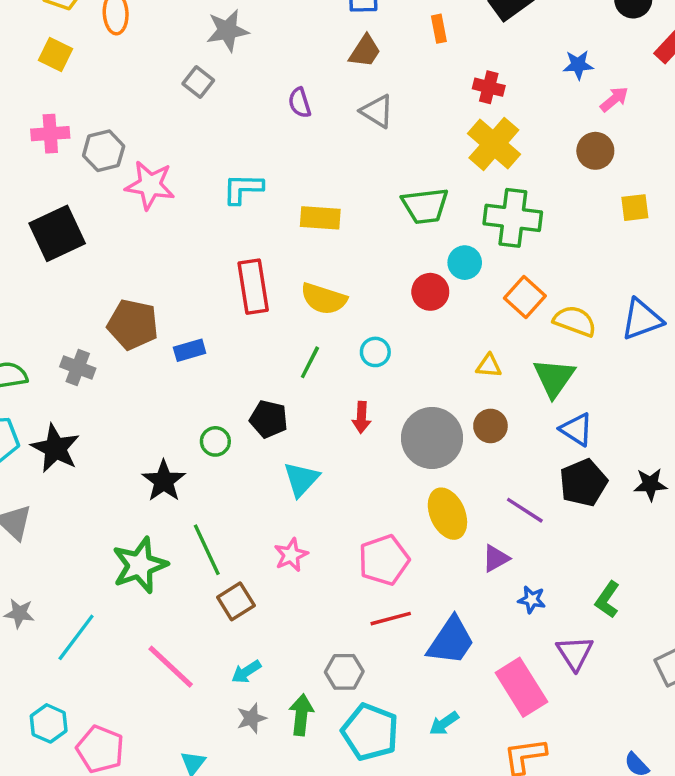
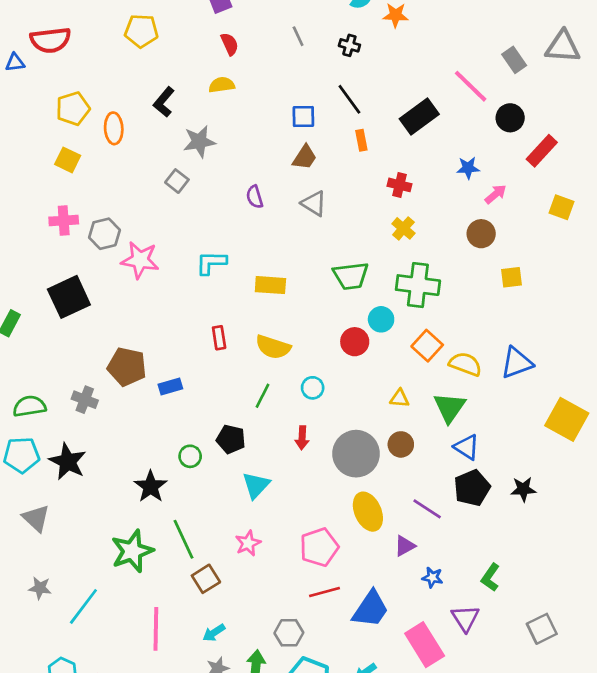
yellow cross: (494, 144) -> (403, 228), size x0.6
red rectangle: (253, 287) -> (219, 338), size x0.6
pink line: (171, 667) -> (156, 629), turned 48

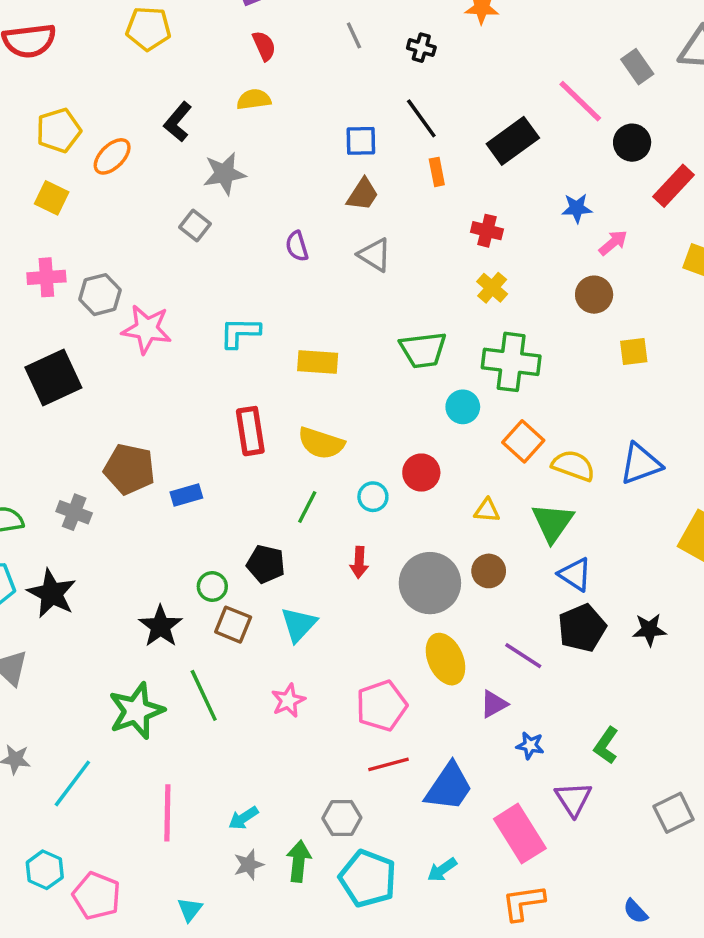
orange ellipse: (114, 128) -> (112, 156), turned 48
red rectangle: (219, 338) -> (250, 431), size x1.5
red circle: (355, 342) -> (421, 473), moved
brown square: (206, 579) -> (233, 625), moved, turned -36

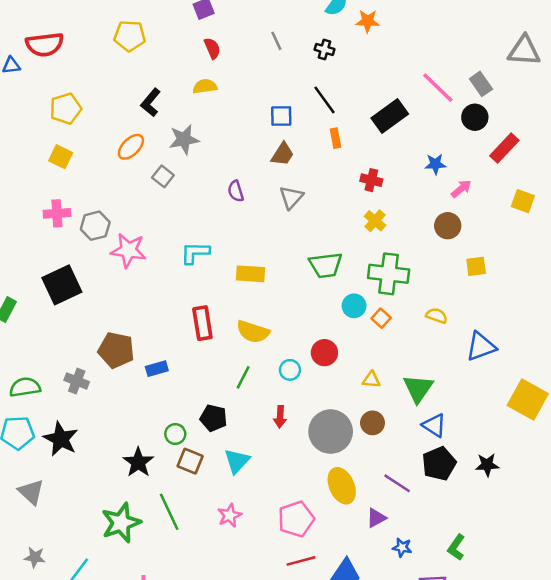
gray rectangle: (637, 67) -> (481, 84), moved
orange ellipse: (112, 156) -> (131, 147), moved
gray triangle: (375, 255) -> (291, 197), turned 40
orange square: (523, 441) -> (381, 318), moved, size x0.7
yellow semicircle: (573, 466) -> (437, 316), moved, size x0.7

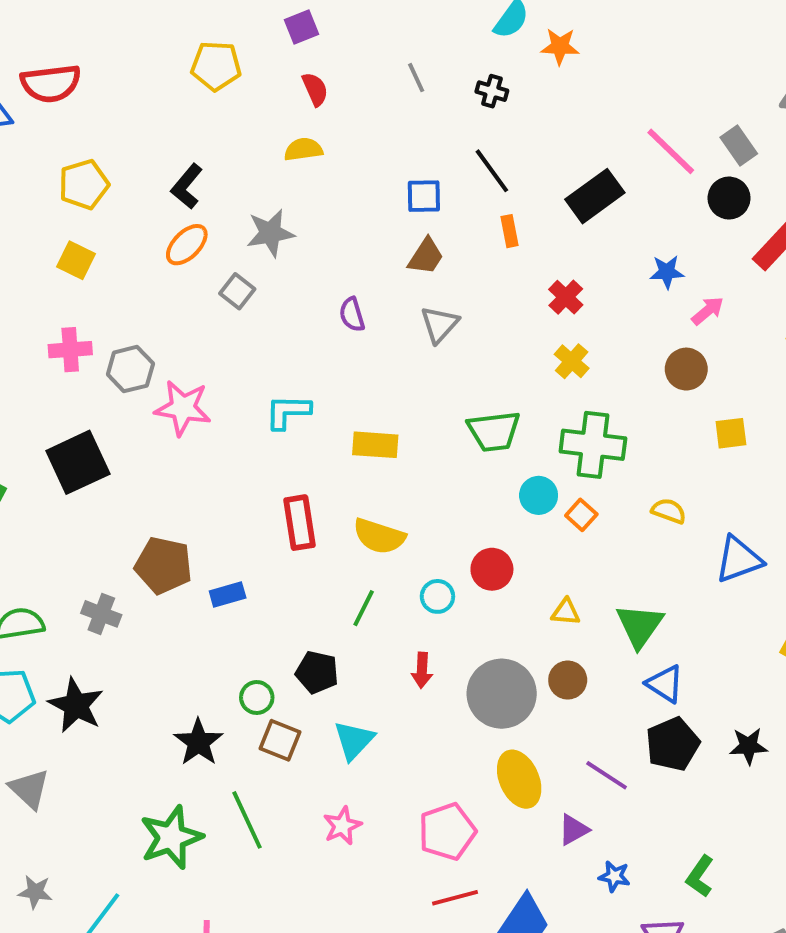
yellow pentagon: (130, 36) -> (216, 66), moved
black L-shape: (151, 102) -> (187, 186), moved
red cross: (371, 180) -> (566, 297), turned 30

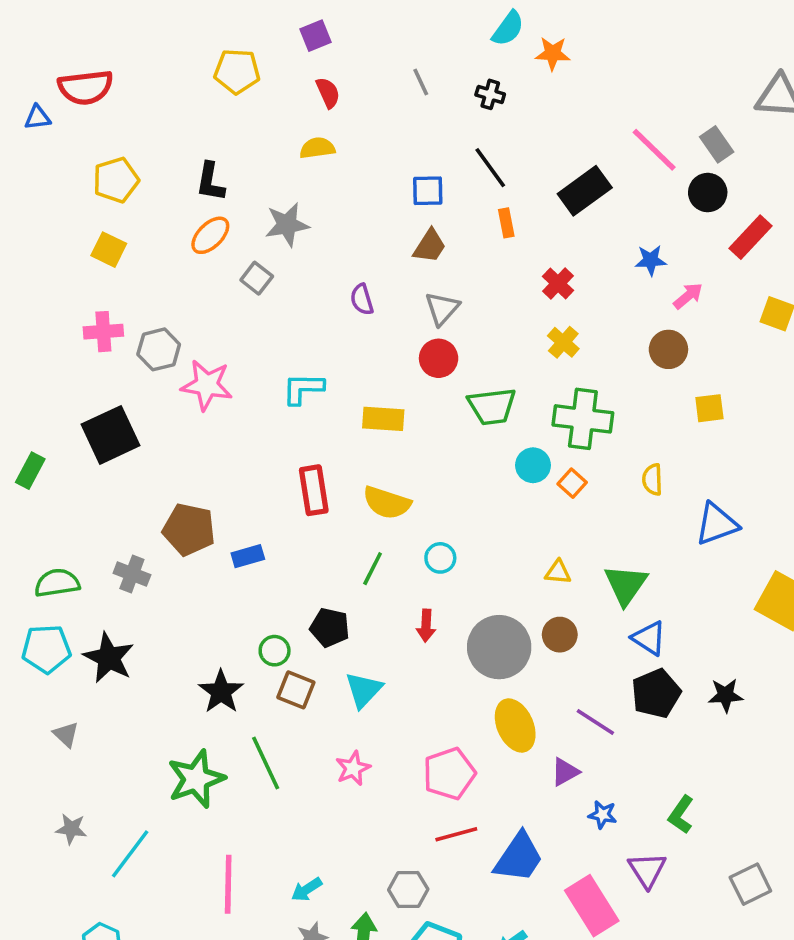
black L-shape: (187, 186) -> (210, 182), turned -30
yellow semicircle: (669, 511) -> (652, 480), turned -112
red circle: (492, 569) -> (439, 358), moved
gray triangle: (29, 789) -> (66, 734), size x0.7

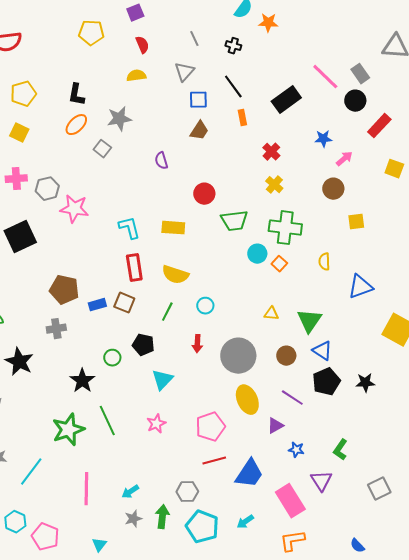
gray triangle: (442, 308) -> (184, 72), moved
cyan L-shape: (303, 389) -> (129, 228), moved, turned 75
gray cross: (132, 574) -> (56, 329), moved, turned -30
brown circle: (560, 635) -> (286, 356), moved
brown square: (296, 690) -> (124, 303), moved

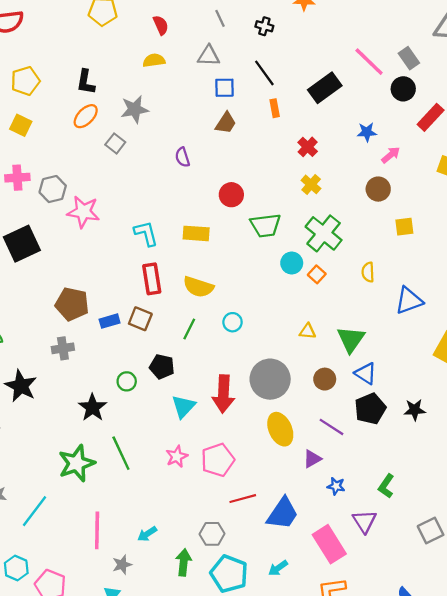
gray triangle: (184, 72) -> (209, 56), turned 50
green cross: (285, 228) -> (324, 233), turned 32
red arrow: (197, 344) -> (223, 394), moved, size x1.8
pink pentagon: (210, 427) -> (218, 460), moved
gray star: (133, 519) -> (122, 565), moved

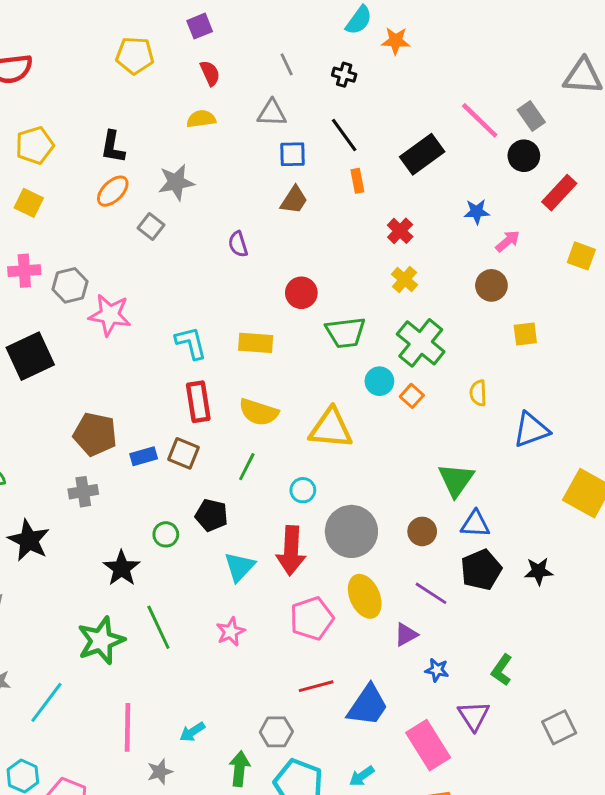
cyan circle: (233, 322) -> (303, 490), moved
yellow triangle: (308, 331) -> (331, 428), moved, size x2.0
blue triangle: (366, 373) -> (475, 524), turned -30
pink pentagon: (218, 460) -> (312, 618), moved

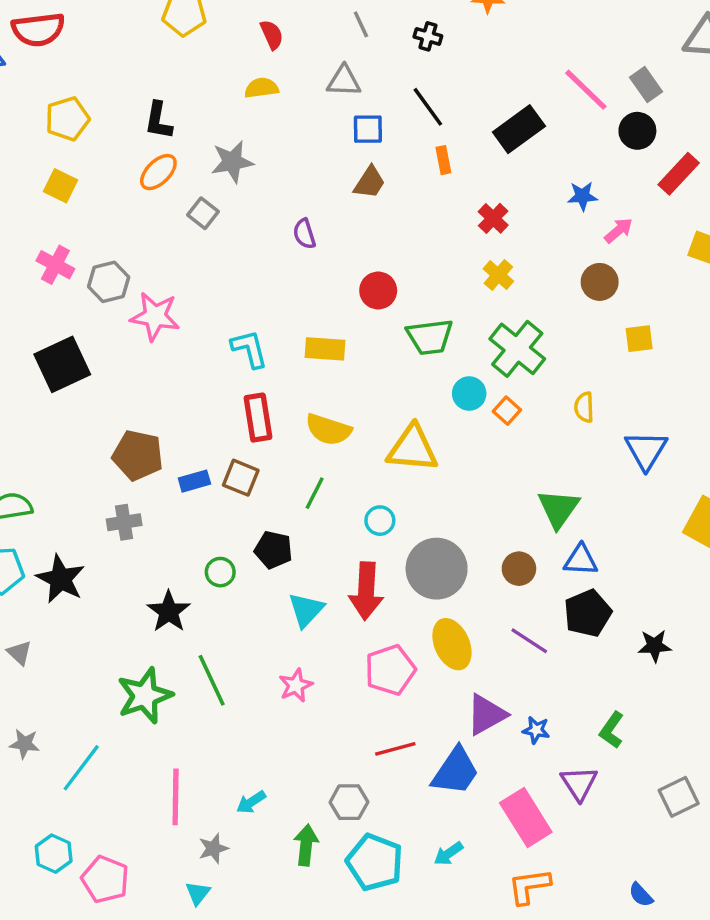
pink cross: (24, 271) -> (55, 265), turned 32
blue triangle: (531, 430) -> (646, 450), turned -39
black star: (539, 571) -> (655, 646), moved
purple triangle: (406, 635) -> (486, 715), moved, size x1.5

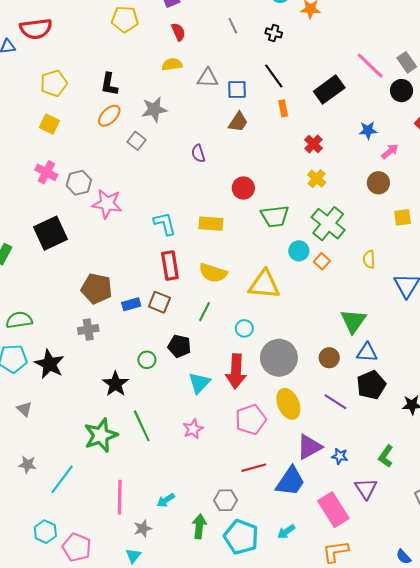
gray triangle: (344, 81) -> (208, 78), moved

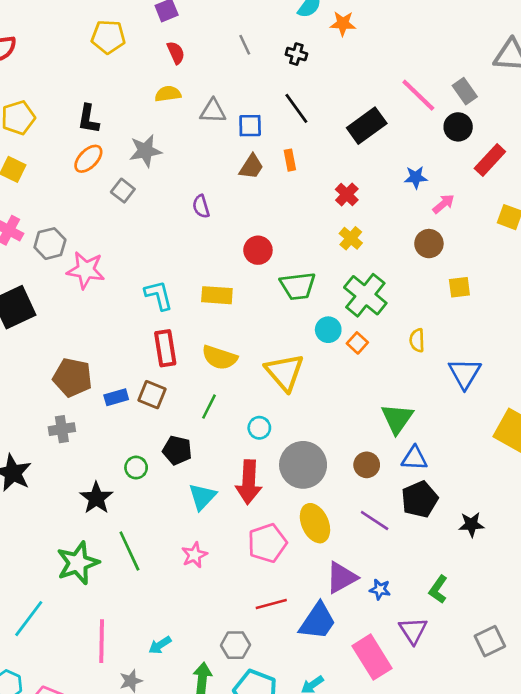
orange rectangle: (283, 108) -> (290, 160), moved
yellow triangle: (264, 284) -> (284, 372), turned 44

